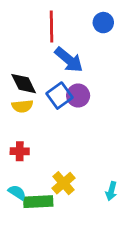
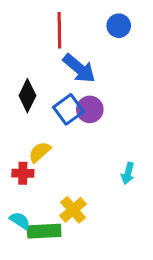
black diamond: (24, 84) -> (27, 96), turned 52
yellow semicircle: (22, 106) -> (40, 152), moved, turned 144
cyan arrow: (111, 191) -> (128, 173), moved

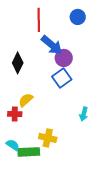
blue square: (68, 109) -> (62, 78), moved
purple circle: (90, 109) -> (64, 58), moved
yellow cross: (73, 210) -> (48, 138), turned -36

